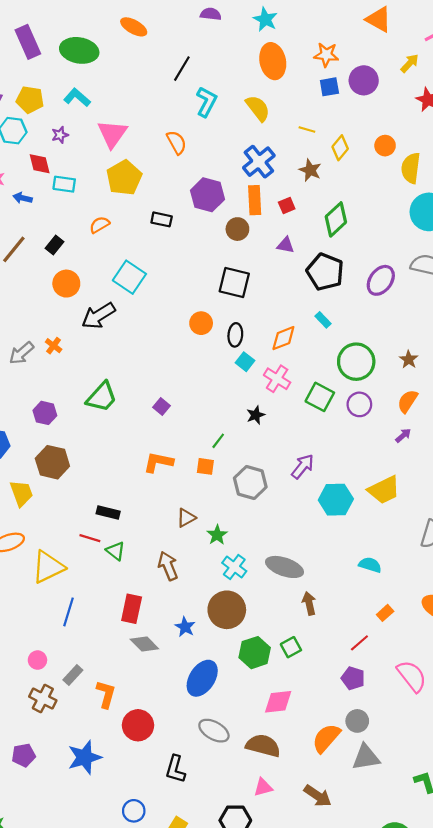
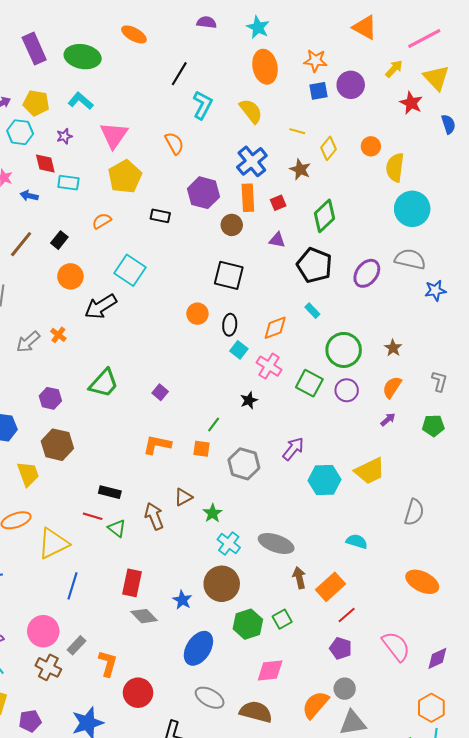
brown arrow: (168, 566) -> (154, 516), moved
orange rectangle: (385, 613) -> (331, 587), moved, size x1.8
pink circle: (37, 660) -> (43, 631), size x1.8

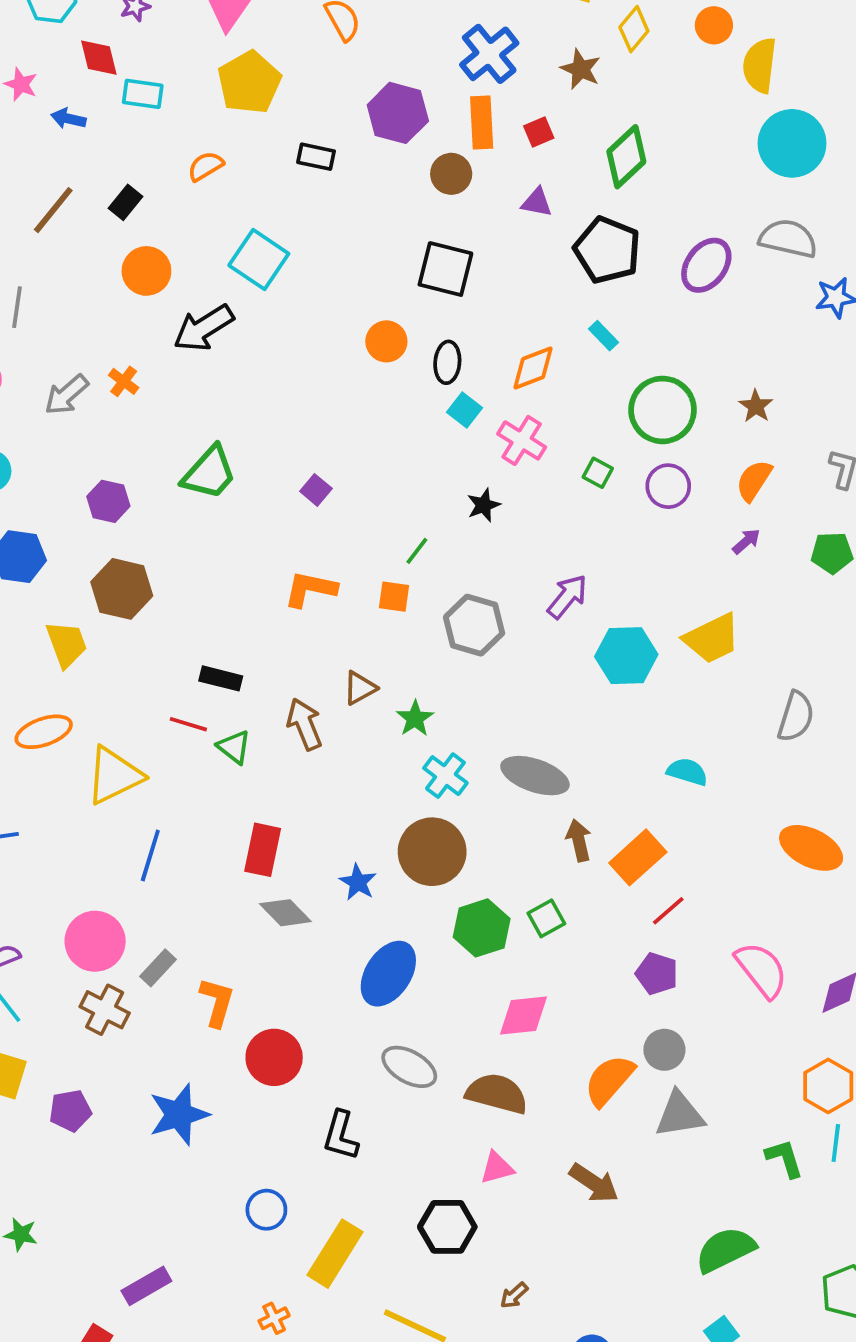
green square: (309, 383) -> (598, 473), size x0.6

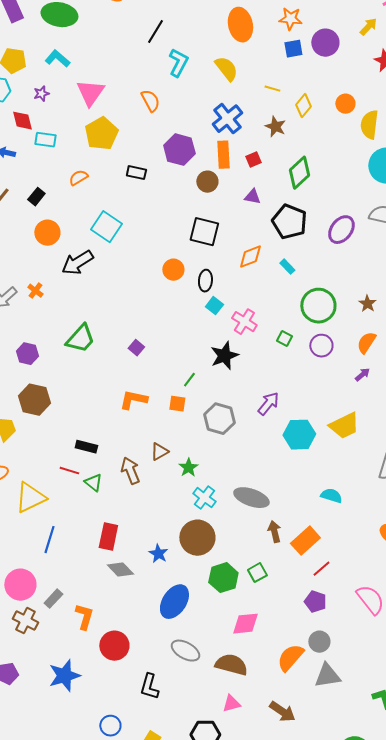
orange diamond: (533, 368) -> (250, 257), moved
black star: (484, 505) -> (224, 356), size x1.6

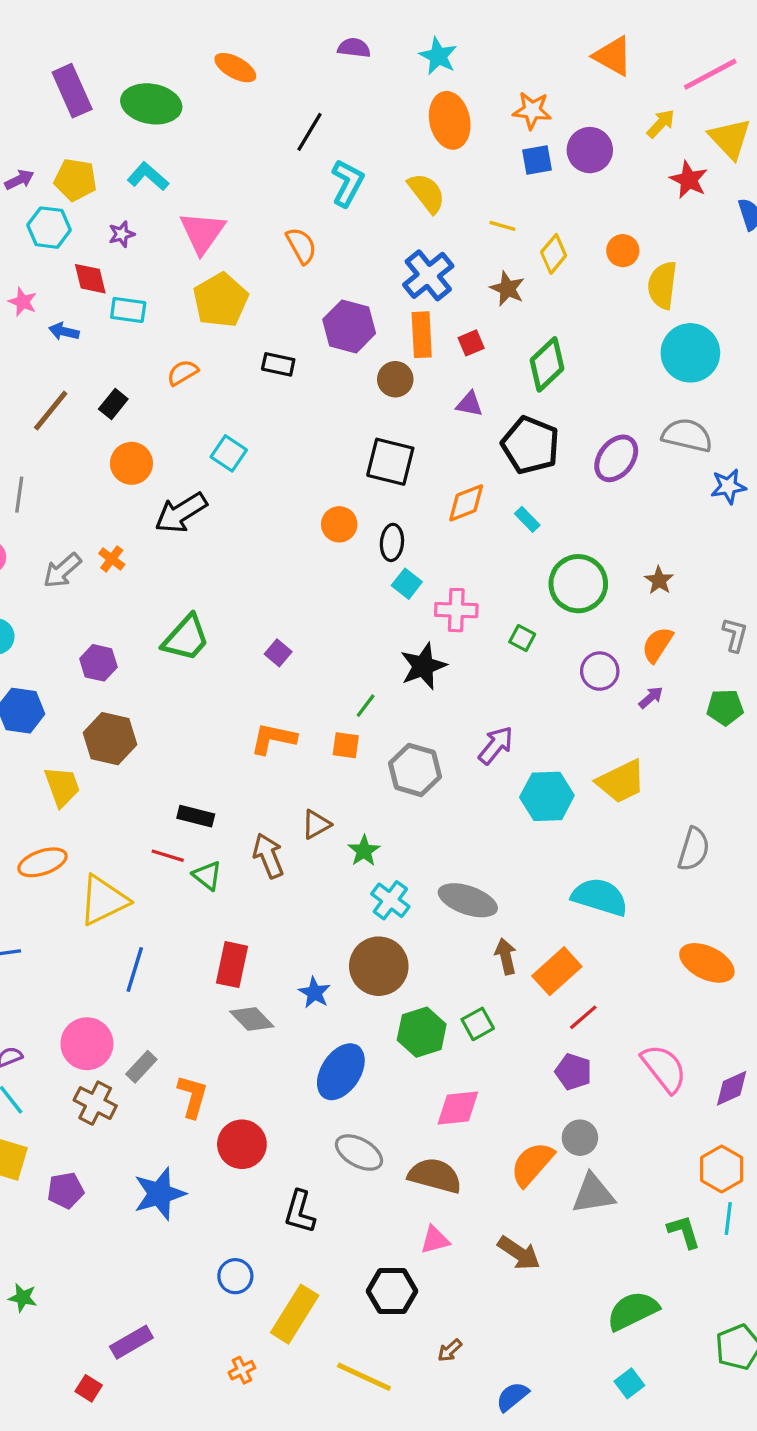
cyan square: (106, 227) -> (229, 453), size x0.7
pink cross: (244, 322) -> (456, 610), turned -30
purple circle: (321, 346) -> (600, 671), moved
cyan semicircle: (331, 496) -> (600, 897), size x1.6

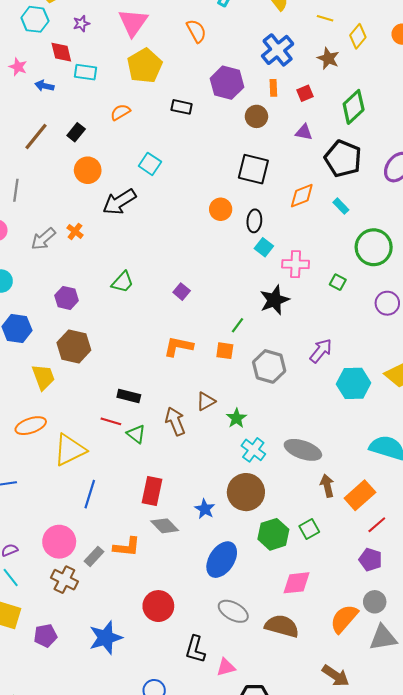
orange rectangle: (422, 335) -> (273, 88), size x0.6
green trapezoid: (186, 638) -> (122, 282), size x0.7
orange L-shape: (192, 1096) -> (127, 547), moved, turned 80
pink triangle: (435, 1240) -> (226, 667), moved

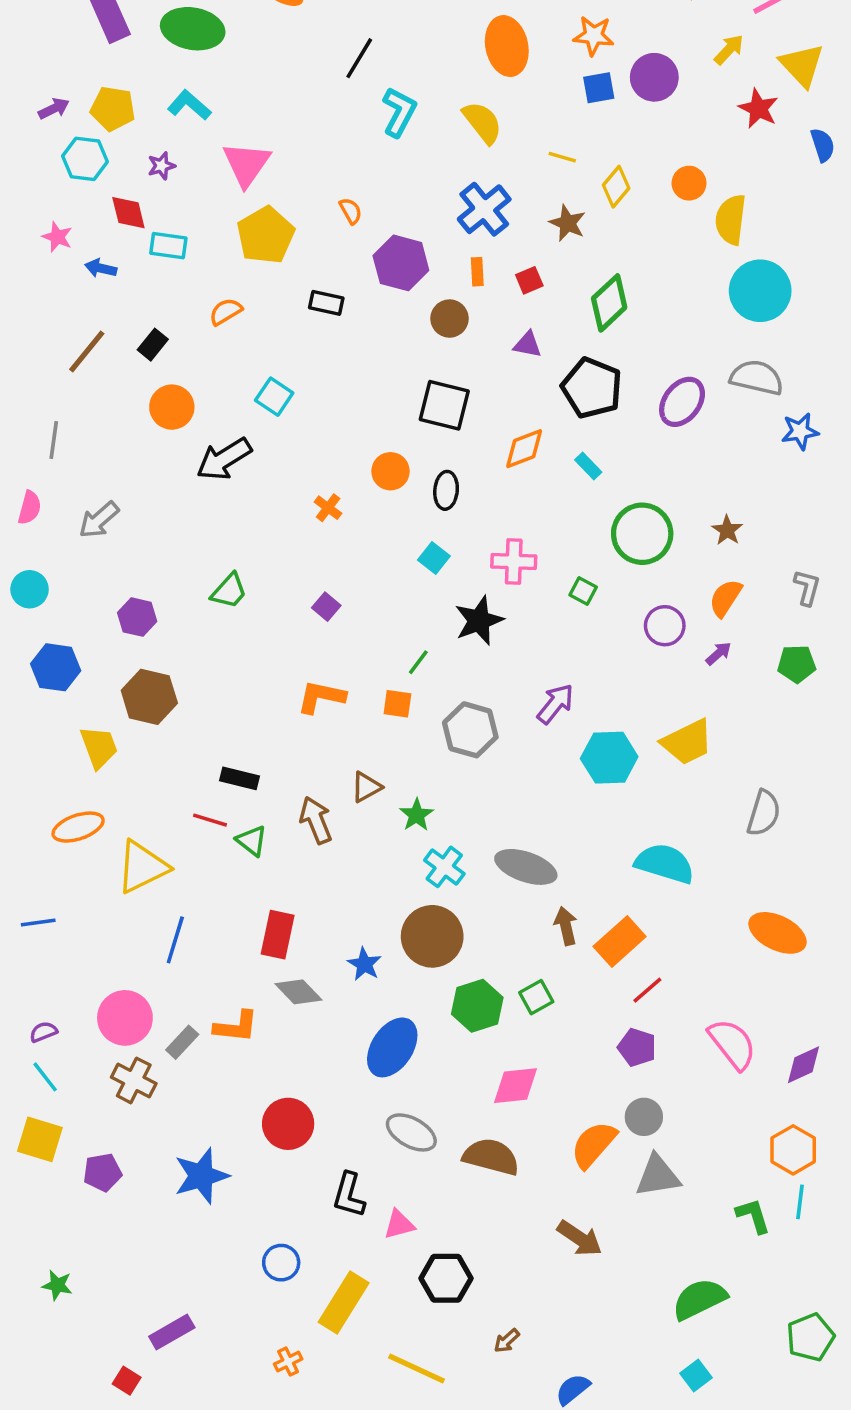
orange semicircle: (196, 31) -> (351, 211), moved, size x0.7
orange cross: (75, 231) -> (328, 508), moved
cyan square: (264, 247) -> (434, 558), moved

